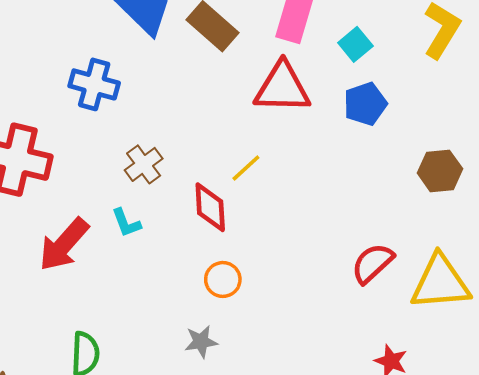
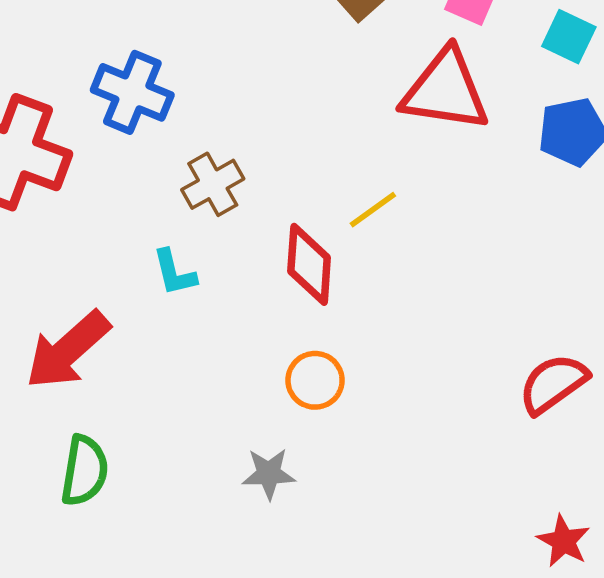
cyan square: (355, 44) -> (569, 37), turned -32
blue cross: (94, 84) -> (132, 92), moved
red arrow: (64, 244) -> (68, 350), moved

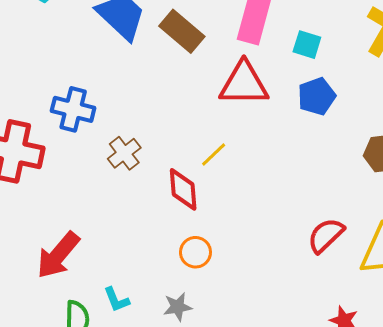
cyan L-shape: (174, 273) -> (116, 300), moved

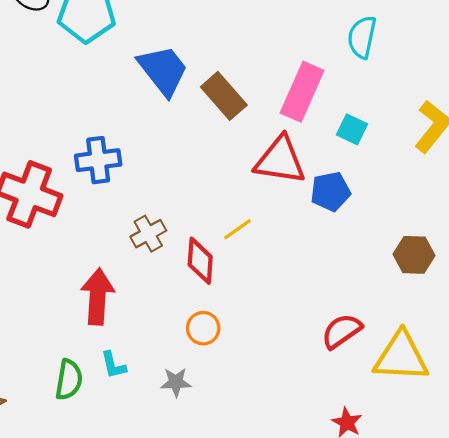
blue pentagon: (317, 96) -> (331, 192), moved
blue cross: (73, 109) -> (98, 160), turned -30
brown cross: (124, 153) -> (148, 234), moved
red arrow: (58, 255) -> (98, 297), moved, turned 135

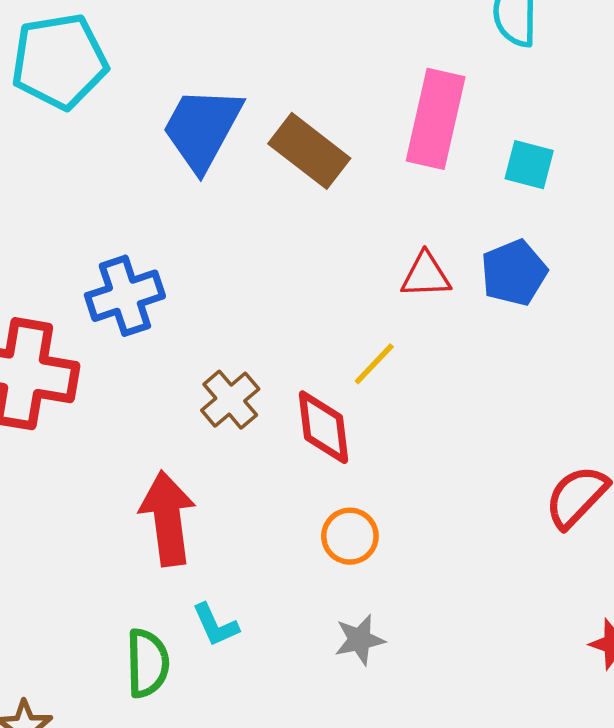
blue trapezoid: (163, 70) -> (202, 128), turned -102
red triangle: (280, 160) -> (426, 275), moved, size x0.6
gray star: (176, 382) -> (360, 640), moved

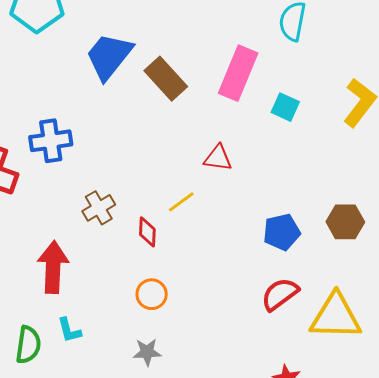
blue pentagon: (514, 273) -> (282, 232), moved
red diamond: (323, 427) -> (147, 232), size x0.7

